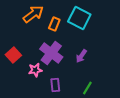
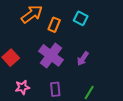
cyan square: (79, 18) -> (81, 18), size x0.6
pink star: (35, 70) -> (22, 87), moved

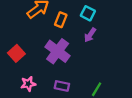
purple arrow: (83, 59) -> (90, 35), moved
purple rectangle: (55, 89) -> (62, 86), turned -72

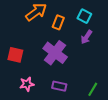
red square: (16, 53) -> (15, 55), turned -35

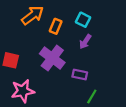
pink star: (27, 84) -> (23, 91), size x1.5
purple rectangle: (59, 86) -> (80, 75), moved

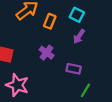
purple cross: (52, 58) -> (47, 53), size x0.6
pink star: (23, 91) -> (17, 85), turned 30

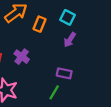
purple cross: (47, 53) -> (22, 57), moved
green line: (85, 90) -> (54, 92), moved

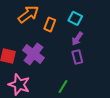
purple cross: (22, 57) -> (33, 54), size x1.5
purple rectangle: (64, 73) -> (77, 57), moved, turned 64

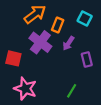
purple arrow: (77, 39) -> (68, 43), moved
purple cross: (33, 54) -> (40, 42), moved

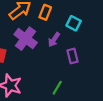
cyan square: (85, 19) -> (74, 23), moved
orange rectangle: (58, 25) -> (45, 12), moved

